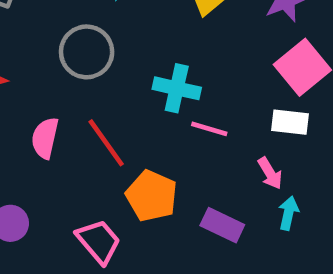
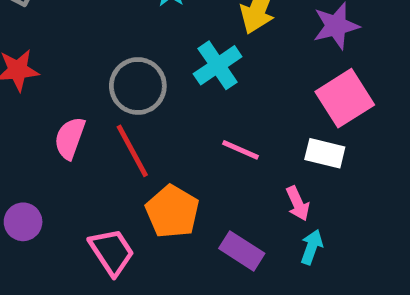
gray circle: (87, 52) -> (138, 86), moved
cyan cross: (177, 88) -> (218, 65), moved, turned 36

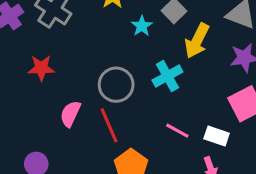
white rectangle: (325, 153) -> (217, 136), moved

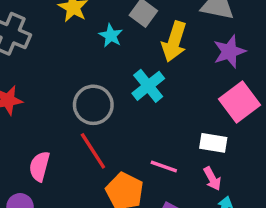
pink semicircle: (70, 114) -> (39, 166), moved
pink line: (177, 131) -> (164, 167), moved

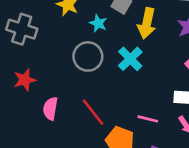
gray circle: (93, 105) -> (88, 56), moved
pink semicircle: (39, 166) -> (50, 109), moved

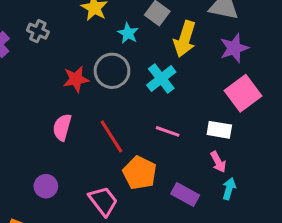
gray cross: (22, 29) -> (38, 31), size x0.6
red star: (25, 80) -> (76, 79), moved
pink line: (148, 119) -> (168, 131), moved

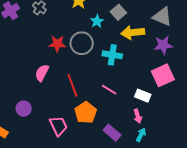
yellow arrow: (185, 39) -> (133, 33), turned 55
cyan cross: (161, 78) -> (112, 55), turned 36

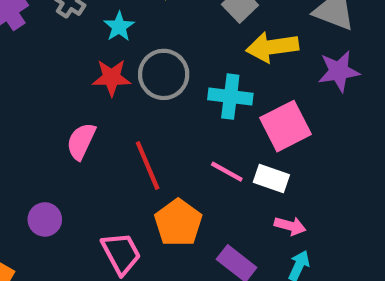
cyan star: (97, 21) -> (119, 27), moved
pink square: (163, 75) -> (286, 126), moved
white rectangle: (143, 96) -> (271, 179), moved
pink arrow: (138, 116) -> (290, 226), turned -56

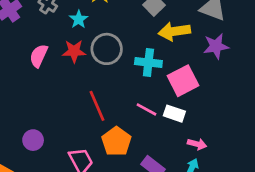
pink semicircle: (81, 141) -> (39, 56), moved
pink arrow: (290, 226) -> (197, 144), moved

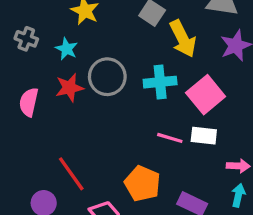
yellow arrow: (174, 31) -> (183, 39), turned -96
red line: (97, 106) -> (71, 174), moved

